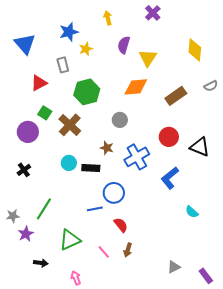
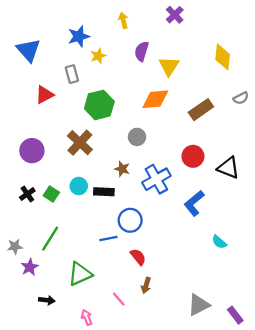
green square: (45, 113) -> (51, 194), moved
pink line: (104, 252) -> (119, 299), moved
gray triangle: (174, 267) -> (199, 305), size x1.5

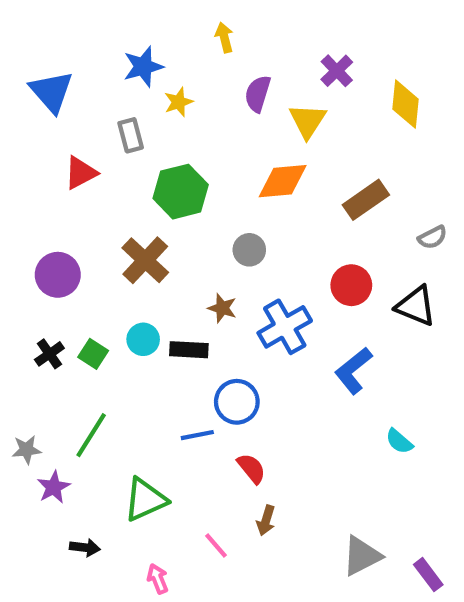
purple cross: (175, 15) -> (337, 71), moved
gray semicircle: (241, 98) -> (432, 237), moved

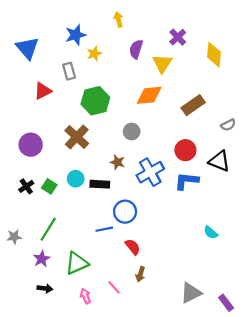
blue L-shape: (353, 371) -> (187, 181), moved, turned 45
purple star: (54, 487) -> (42, 259), moved
pink arrow: (158, 579) -> (86, 296), moved

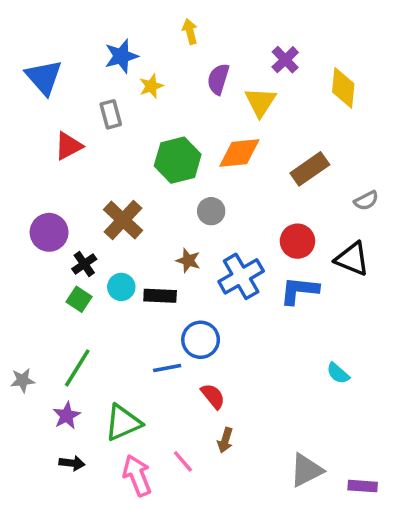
green hexagon: (95, 101) -> (178, 160), moved
black cross: (26, 186) -> (84, 264), moved
pink arrow: (86, 296) -> (137, 475), size x1.6
purple rectangle: (226, 303) -> (363, 486), turned -49

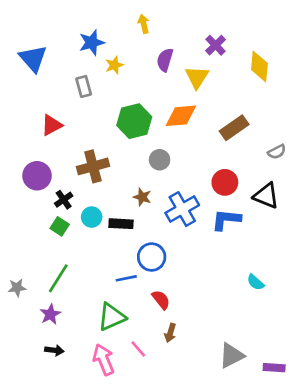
red triangle: (68, 146) -> (52, 125), moved
brown cross: (123, 220) -> (93, 166), turned 32
green triangle: (123, 423) -> (112, 317), moved

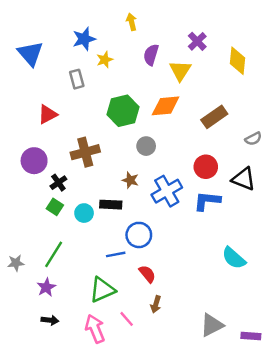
cyan circle: (92, 217) -> (84, 213), moved
cyan semicircle: (255, 282) -> (234, 258), size x1.5

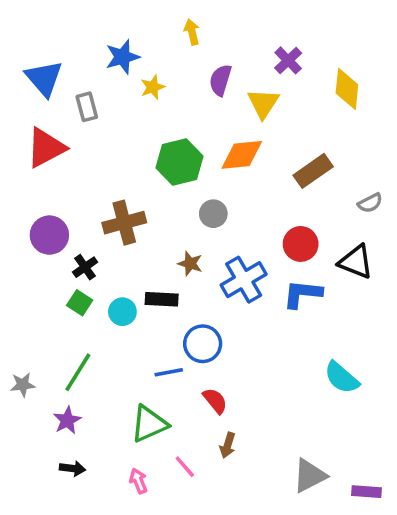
gray rectangle: (77, 79) -> (87, 107), moved
red triangle: (47, 114) -> (46, 148), moved, size x1.4
pink arrow: (95, 329) -> (138, 481), size x0.6

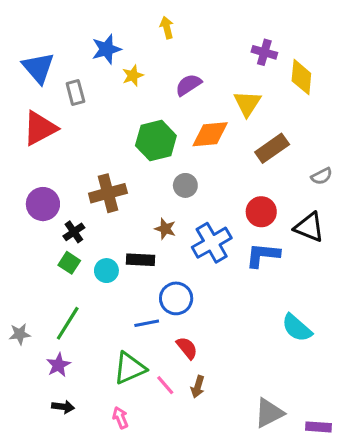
purple cross: (288, 60) -> (264, 52), moved, turned -30
purple semicircle: (220, 80) -> (188, 85), moved, turned 40
yellow triangle: (263, 103) -> (247, 103), moved
pink line: (185, 467) -> (165, 385), moved

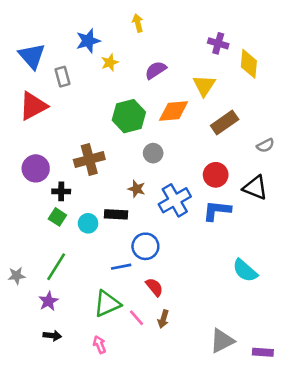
black cross: (74, 232) -> (61, 191), turned 36

